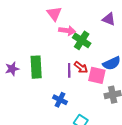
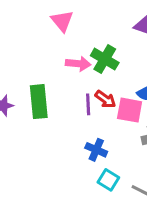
pink arrow: (67, 31) -> (78, 64), moved
blue cross: (60, 100) -> (96, 150), moved

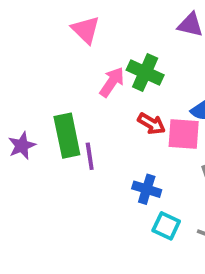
pink arrow: (78, 64) -> (112, 82), turned -55
purple line: (88, 104) -> (90, 156), moved

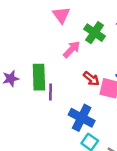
green cross: (145, 72) -> (95, 33), moved
blue cross: (147, 189) -> (82, 118), size x1.5

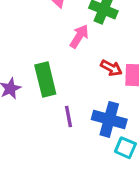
purple line: (51, 92) -> (69, 116), moved

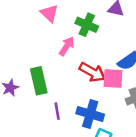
red arrow: (111, 68) -> (92, 72), size x1.5

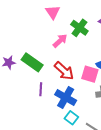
red arrow: (92, 72) -> (64, 71), moved
green rectangle: (39, 81) -> (32, 62), turned -55

